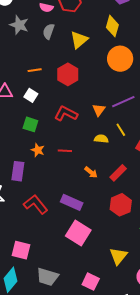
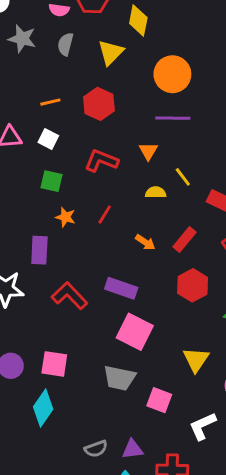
yellow diamond: (112, 26) -> (138, 20), moved
purple line: (123, 102) -> (173, 118), moved, turned 30
red line: (65, 151) -> (105, 214), turned -56
gray trapezoid: (47, 277) -> (119, 378), moved

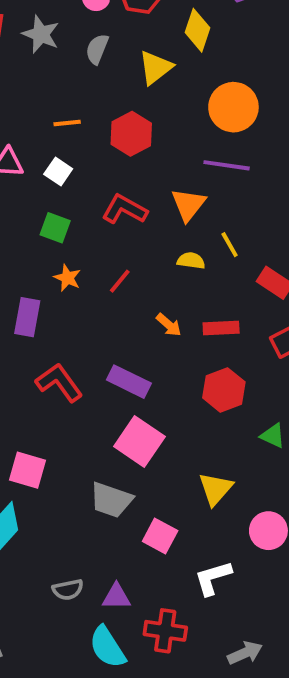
orange triangle: (148, 151) -> (188, 205), size x1.4
red rectangle: (184, 240) -> (221, 328), turned 40

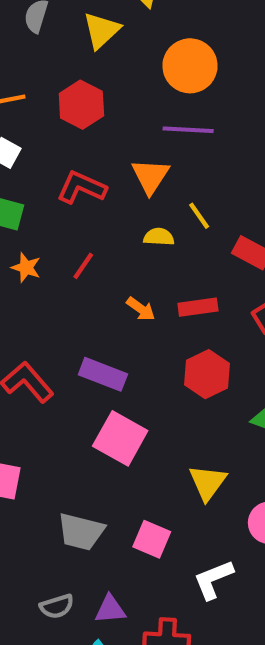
gray trapezoid: (111, 500) -> (81, 532), moved

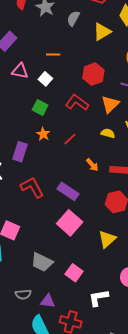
red hexagon: (81, 105) -> (93, 74), moved
yellow triangle: (208, 482) -> (107, 239), moved

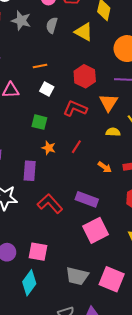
yellow triangle: (102, 32) -> (84, 32), turned -48
white square: (45, 79) -> (47, 89), moved
pink square: (70, 223) -> (96, 230), turned 35
pink square: (74, 273) -> (112, 279), size x1.4

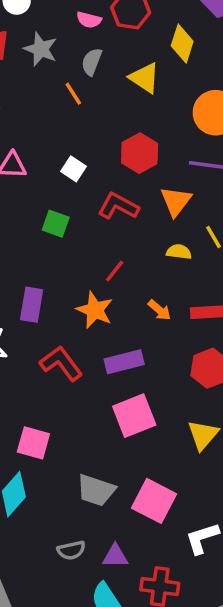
orange line: (40, 66) -> (73, 94), moved, turned 64
orange star: (49, 148) -> (95, 310), moved, size x1.5
purple rectangle: (87, 199) -> (124, 362), turned -40

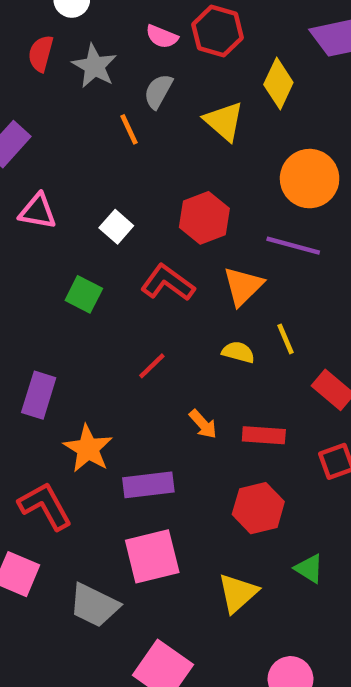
orange star: (95, 310) -> (88, 449), moved
red L-shape: (61, 363) -> (45, 506), moved
gray trapezoid: (96, 490) -> (94, 605), moved

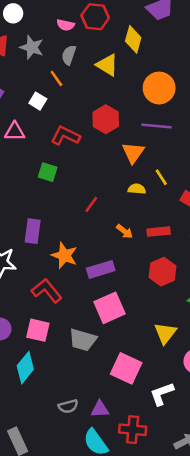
white square: (116, 227) -> (38, 101), moved
red L-shape: (168, 283) -> (65, 136), moved
yellow triangle: (238, 593) -> (165, 333), moved

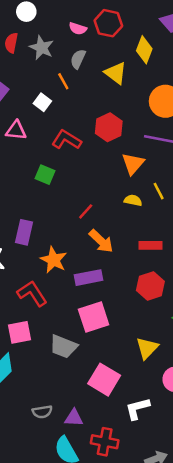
orange arrow: (125, 231) -> (101, 241), moved, size x1.5
pink square: (38, 330) -> (19, 332), turned -30

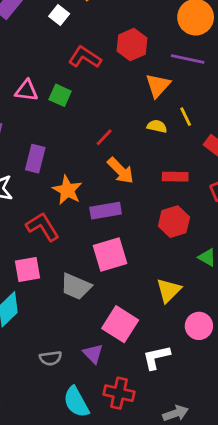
pink triangle: (16, 131) -> (27, 91), moved
purple triangle: (74, 418) -> (93, 354), moved, turned 42

